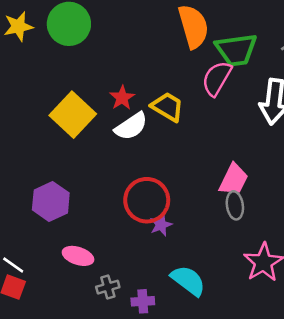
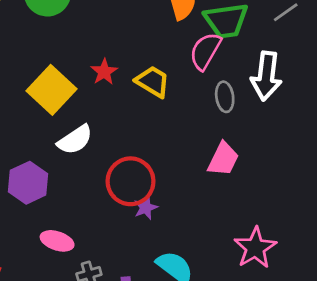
white semicircle: (131, 126) -> (75, 140), moved
gray ellipse: (235, 205) -> (225, 97), moved

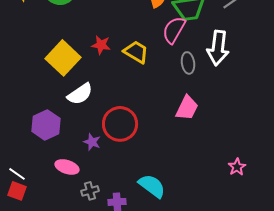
red star: (104, 72) -> (101, 45), turned -30
purple star: (146, 208) -> (92, 142), moved, turned -30
pink star: (255, 248) -> (237, 167), moved, size x0.6

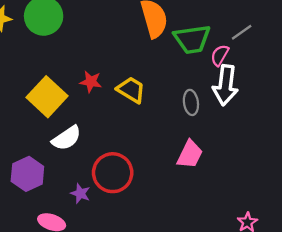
pink semicircle: (174, 30) -> (220, 55), moved, size x0.7

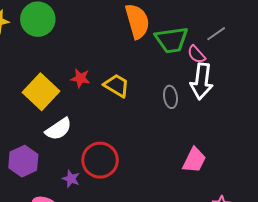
pink semicircle: (220, 55) -> (196, 54), turned -72
pink trapezoid: (190, 154) -> (194, 160), moved

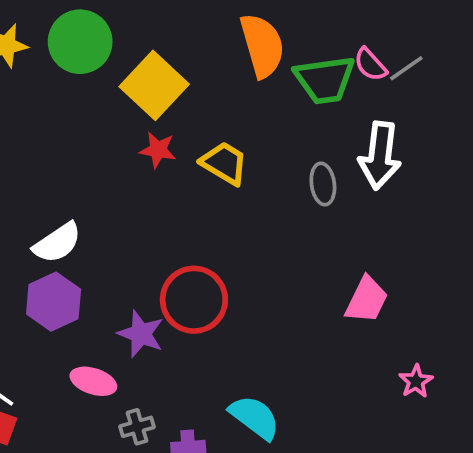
pink semicircle: (196, 54) -> (370, 64), moved
yellow square: (41, 92) -> (154, 85), moved
white semicircle: (59, 129) -> (57, 243), moved
purple star: (71, 179) -> (141, 334), size x1.4

